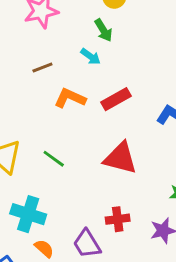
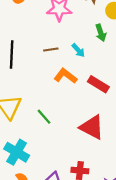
cyan arrow: (91, 56) -> (78, 50), moved
red rectangle: (116, 99) -> (98, 84), turned 48

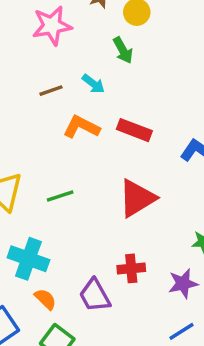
green line: (44, 117) -> (60, 196), turned -56
red triangle: (92, 127) -> (137, 198), turned -48

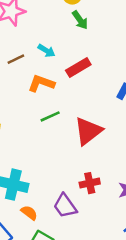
green arrow: (123, 50) -> (80, 20), moved
red rectangle: (134, 130) -> (78, 67), moved, turned -45
green line: (60, 196) -> (50, 116), moved

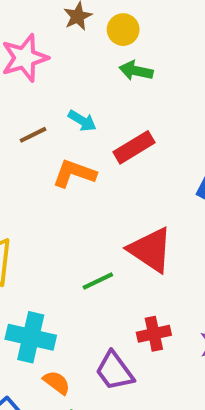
green arrow: (80, 20) -> (136, 71), turned 138
green line: (50, 116) -> (98, 281), moved
red triangle: (88, 131) -> (151, 250), turned -48

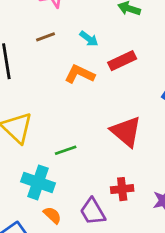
brown line: (33, 135) -> (45, 37), moved
green line: (98, 281) -> (66, 150), moved

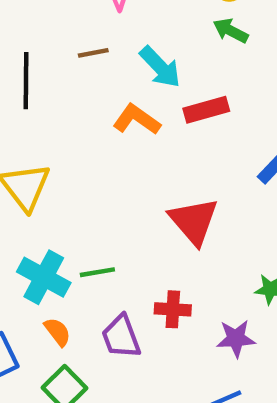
cyan arrow: (89, 39) -> (160, 67), size x1.5
green line: (66, 150) -> (97, 272), moved

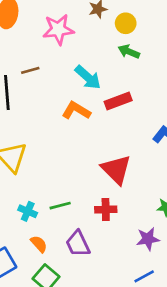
brown line: (93, 53) -> (30, 70), moved
cyan cross: (44, 277) -> (28, 211), size x0.6
red cross: (173, 309) -> (106, 209), moved

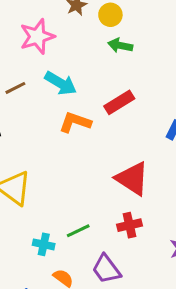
cyan arrow: (88, 77) -> (61, 83), moved

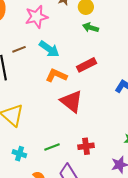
red triangle: (132, 179) -> (71, 101), moved
cyan cross: (44, 244) -> (19, 154), moved

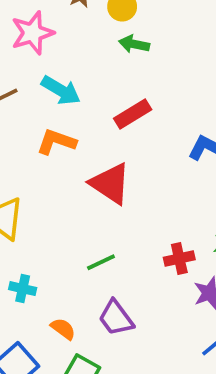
orange L-shape: (56, 75) -> (56, 142), moved
red cross: (86, 146) -> (179, 259), moved
green line: (52, 147) -> (101, 262), moved

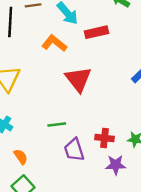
red rectangle: (133, 114) -> (96, 32), moved
purple trapezoid: (116, 318) -> (74, 150), moved

